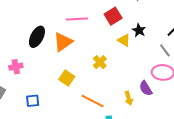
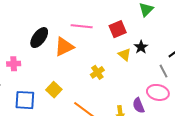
yellow square: (67, 78) -> (54, 90), moved
blue square: (33, 101) -> (25, 100), size x1.5

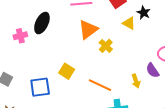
orange triangle: (64, 47) -> (88, 29), moved
pink cross: (14, 64) -> (20, 36), moved

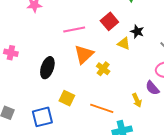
black ellipse: (42, 23) -> (47, 68), moved
pink cross: (20, 36) -> (11, 53), moved, turned 32

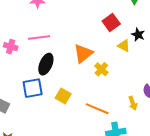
pink line: (74, 29) -> (39, 38), moved
blue square: (42, 117) -> (33, 88), moved

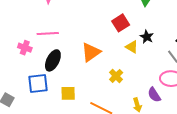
pink cross: (11, 47) -> (25, 48), moved
yellow cross: (101, 69) -> (116, 76), moved
yellow square: (63, 96) -> (68, 93), turned -35

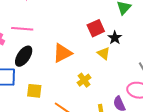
black star: (147, 37) -> (115, 38), moved

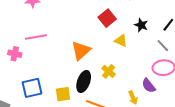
black star: (115, 38) -> (141, 25), moved
black ellipse: (24, 56) -> (84, 82), moved

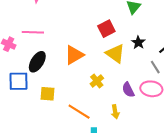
yellow triangle: (121, 41) -> (115, 54), size x1.5
black ellipse: (84, 82) -> (37, 62), moved
purple semicircle: (149, 86) -> (128, 90), moved

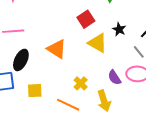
orange triangle: (74, 55) -> (57, 49), turned -50
yellow cross: (97, 81) -> (81, 83), moved
yellow arrow: (115, 112) -> (104, 101), size x1.5

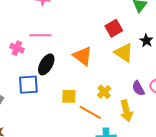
yellow square: (35, 91) -> (69, 96), moved

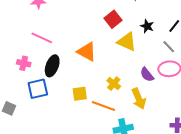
pink line: (40, 35) -> (42, 38), turned 35
pink cross: (17, 48) -> (24, 63), moved

